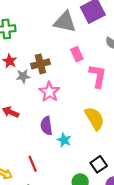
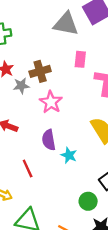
pink rectangle: (77, 54) -> (80, 59), turned 32
red line: (33, 164) -> (28, 168), moved

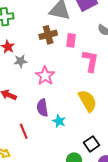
brown cross: (40, 71) -> (48, 35), moved

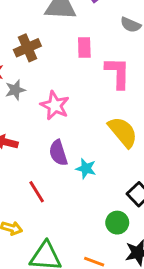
brown cross: (48, 35) -> (27, 48), moved

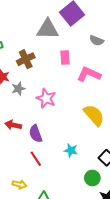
pink L-shape: (118, 73) -> (89, 74), turned -65
purple semicircle: (58, 153) -> (36, 134), moved
cyan star: (86, 169) -> (71, 150), moved

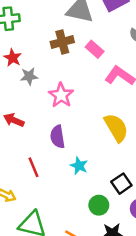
pink rectangle: (65, 58) -> (95, 49), turned -56
brown cross: (26, 59) -> (62, 42), moved
purple semicircle: (36, 134) -> (58, 137), moved

